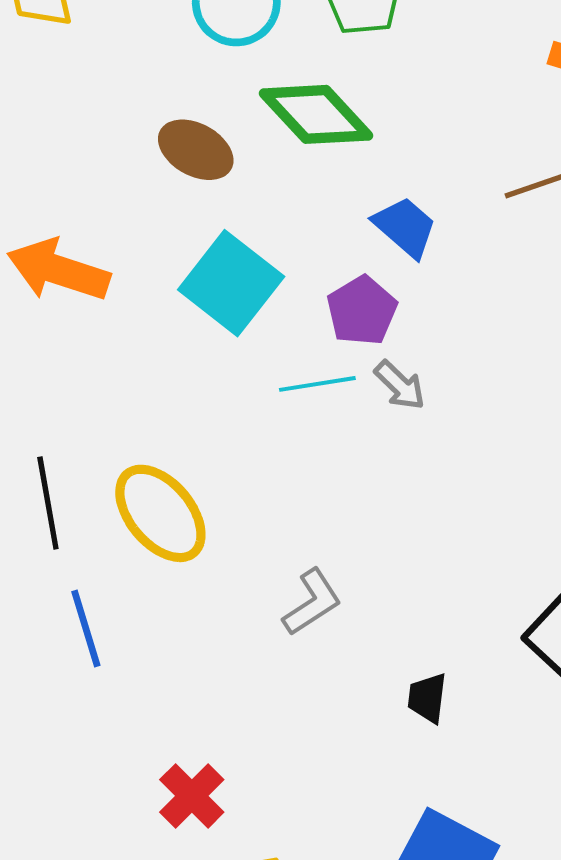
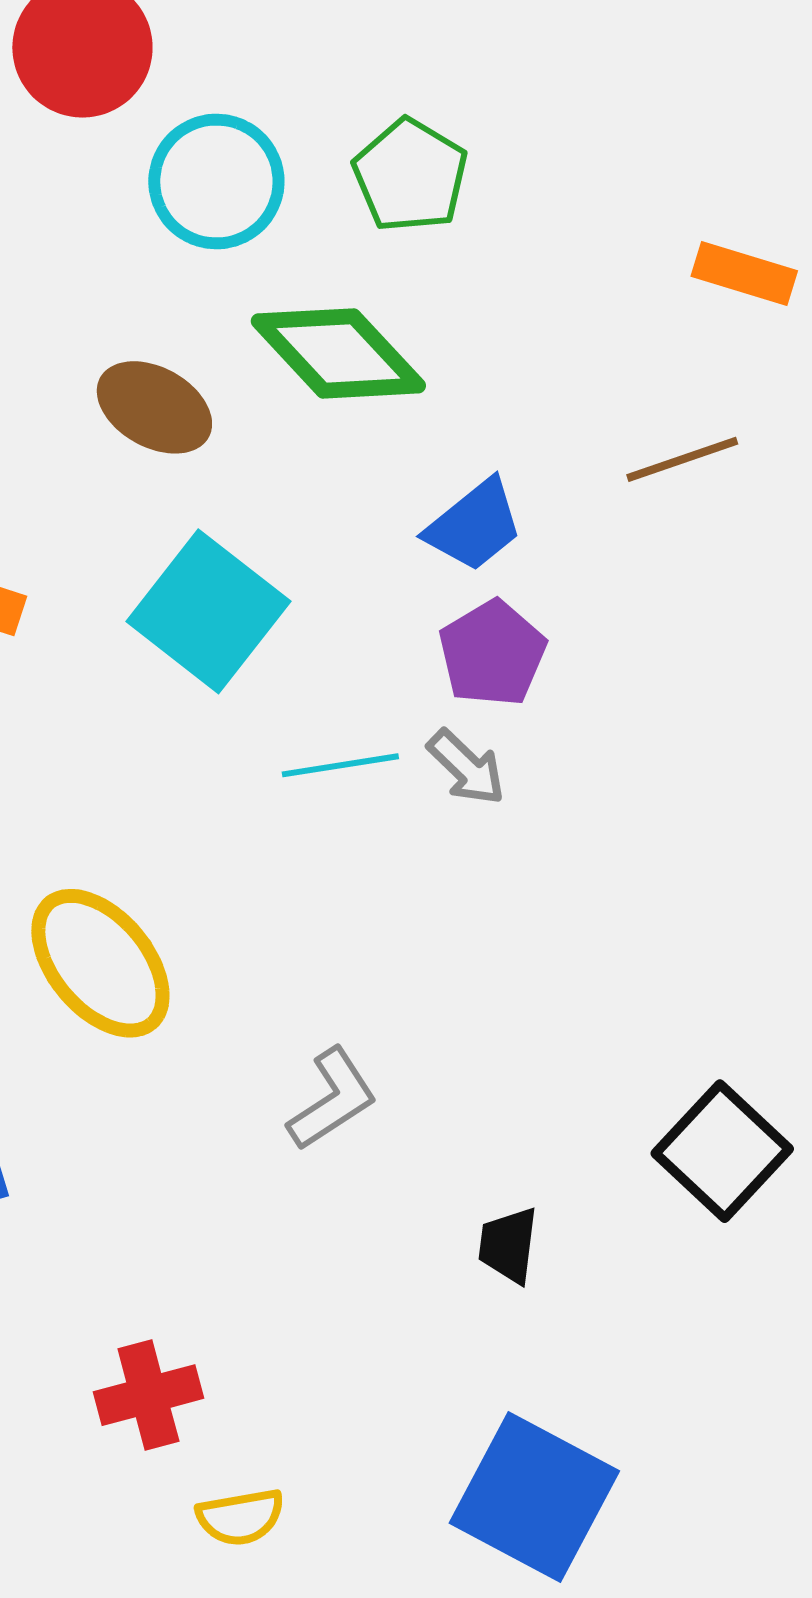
blue trapezoid: (405, 227) -> (474, 525), turned 100
purple pentagon: (362, 311) -> (492, 653), moved
red cross: (192, 796) -> (148, 1395), turned 30

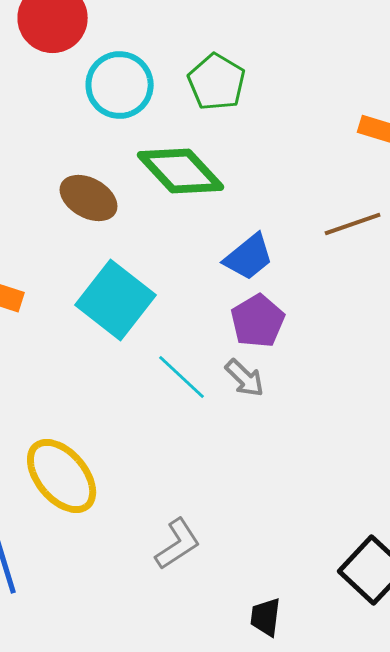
cyan line: (340, 765) -> (182, 377), turned 52

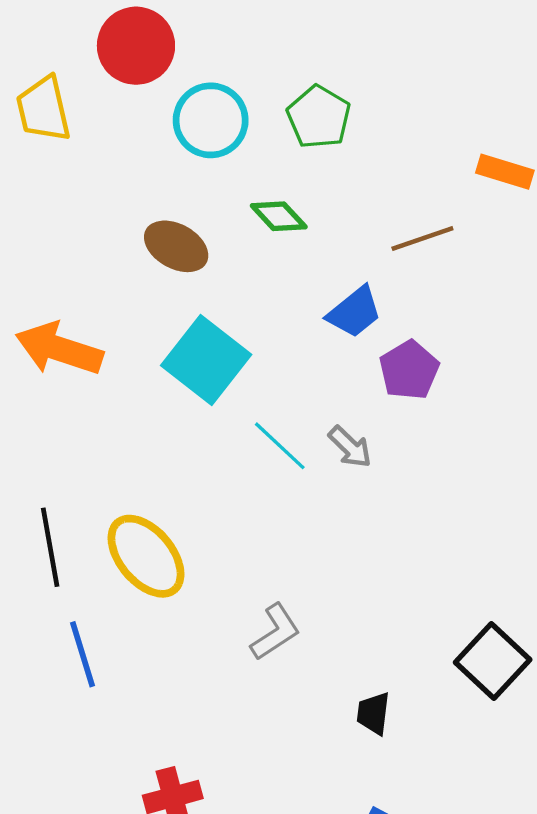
green diamond: (181, 171) -> (279, 216), size x0.6
brown line: (353, 224) -> (422, 239), moved
purple pentagon: (258, 321) -> (409, 370), moved

